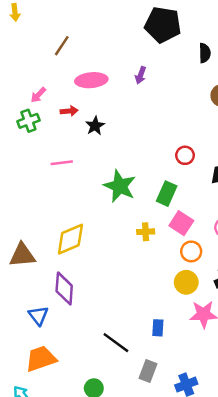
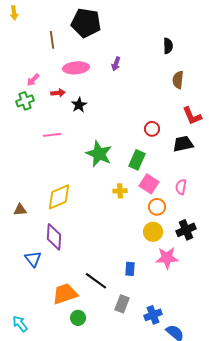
black pentagon: (163, 25) -> (86, 23), moved
brown line: (62, 46) -> (52, 40), turned -42
brown triangle: (22, 255) -> (20, 210), size x0.6
orange trapezoid: (41, 359) -> (65, 294), moved

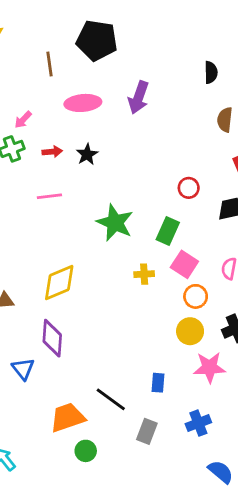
purple arrow: (116, 64) -> (139, 97), size x1.6
red arrow: (58, 93) -> (52, 152), moved
blue cross: (153, 315) -> (198, 423), moved

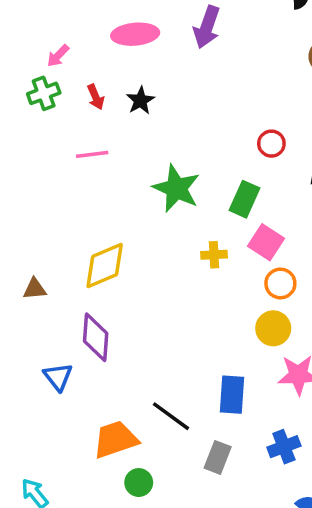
red arrow: (52, 152) -> (96, 97), turned 72
blue rectangle: (158, 383) -> (232, 395), size x1.5

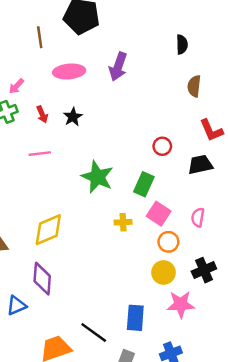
blue triangle: (58, 377) -> (16, 306), turned 45

